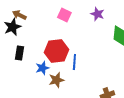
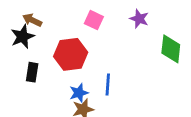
red hexagon: (56, 51) -> (71, 54), moved
blue star: (42, 68) -> (79, 93), moved

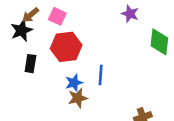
brown arrow: (32, 20) -> (30, 15), turned -66
pink square: (94, 20) -> (57, 16), moved

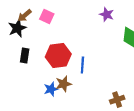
red hexagon: (66, 47) -> (58, 55), moved
blue star: (74, 83) -> (51, 89), moved

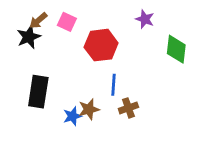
black rectangle: (25, 55) -> (38, 92), moved, size x1.6
red hexagon: (58, 55) -> (101, 45), moved
brown cross: (117, 100) -> (128, 108), moved

